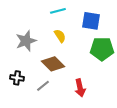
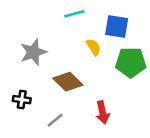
yellow semicircle: (60, 36) -> (94, 47), moved
gray line: (43, 86) -> (55, 120), moved

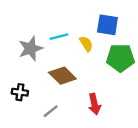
cyan line: (74, 14) -> (59, 37), moved

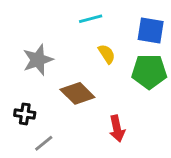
blue square: (107, 25) -> (151, 30), moved
cyan line: (59, 37) -> (91, 19), moved
gray line: (51, 111) -> (44, 143), moved

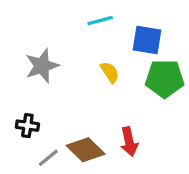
blue square: (151, 30) -> (147, 40), moved
yellow semicircle: (107, 54) -> (110, 72), moved
brown diamond: (77, 93) -> (86, 150), moved

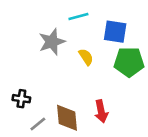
gray star: (42, 66) -> (52, 42), moved
brown diamond: (86, 150) -> (67, 118), turned 40

